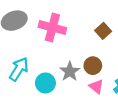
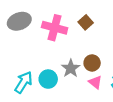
brown square: (103, 31) -> (86, 22), moved
cyan arrow: (19, 69) -> (24, 82), moved

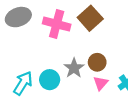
brown square: (86, 22) -> (90, 18), size x1.5
pink triangle: (95, 82) -> (101, 83), turned 32

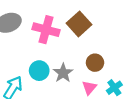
brown circle: (97, 62) -> (95, 63), moved
cyan circle: (50, 80) -> (39, 71), moved

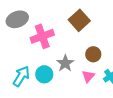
pink cross: (46, 30) -> (42, 36), moved, turned -35
cyan circle: (39, 71) -> (44, 74), moved

